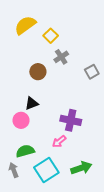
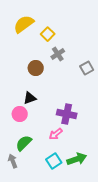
green semicircle: (25, 151) -> (24, 143), turned -30
cyan square: (46, 170) -> (54, 161), moved, size x0.7

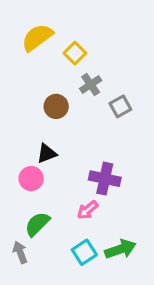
gray square: (87, 68) -> (120, 106), moved

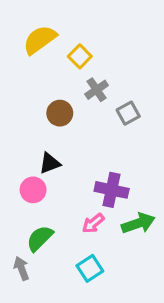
green arrow: (120, 249) -> (138, 223), moved

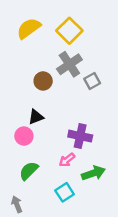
yellow square: (80, 56) -> (69, 31), moved, size x1.5
gray cross: (97, 90) -> (69, 64), size x1.5
green arrow: (138, 223) -> (93, 173), moved
gray arrow: (21, 268) -> (17, 204), moved

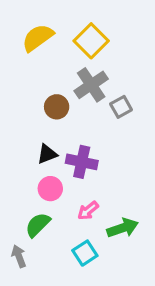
pink circle: (24, 136) -> (50, 189), moved
purple cross: (80, 136) -> (82, 162), moved
gray arrow: (17, 204) -> (19, 256), moved

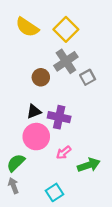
yellow semicircle: (38, 38) -> (27, 27), turned -110
pink circle: (50, 189) -> (36, 137), size x1.5
green semicircle: (38, 225) -> (16, 163), moved
cyan square: (85, 253) -> (55, 192), moved

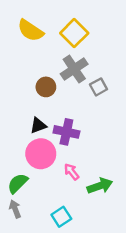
pink arrow: (64, 153) -> (72, 172), turned 91

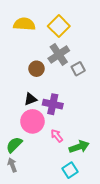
yellow semicircle: (30, 30) -> (24, 24), turned 150
cyan square: (61, 217) -> (70, 170), moved

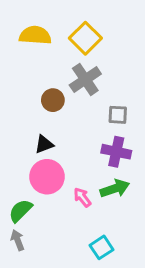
gray square: (78, 69) -> (118, 115), moved, turned 32
purple cross: (53, 104) -> (116, 152), moved
green arrow: (79, 147) -> (115, 189), moved

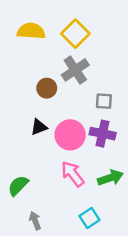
pink circle: (47, 177) -> (70, 135), moved
green arrow: (115, 189) -> (110, 178), moved
pink arrow: (82, 197) -> (73, 174), size x1.5
gray arrow: (18, 240) -> (35, 221), moved

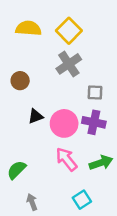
brown circle: (47, 88) -> (20, 81), moved

